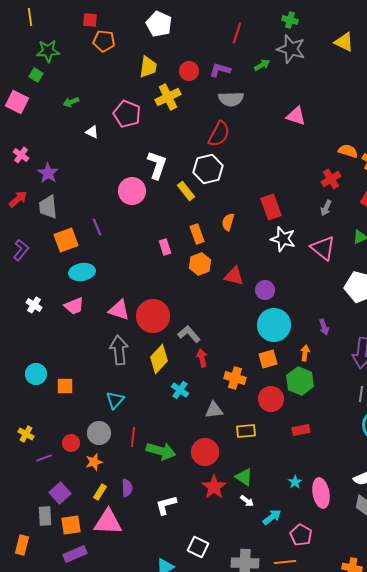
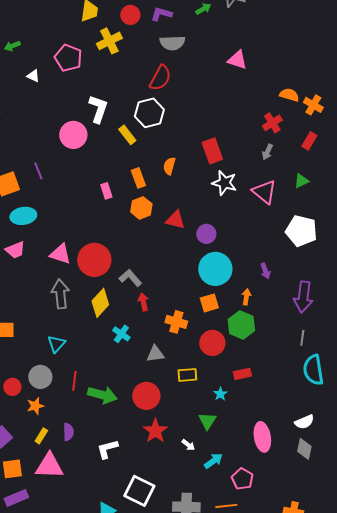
green triangle: (244, 477) -> (207, 421), moved, turned 30
cyan star: (295, 482) -> (220, 394), moved
white square: (198, 547) -> (139, 491), size x1.4

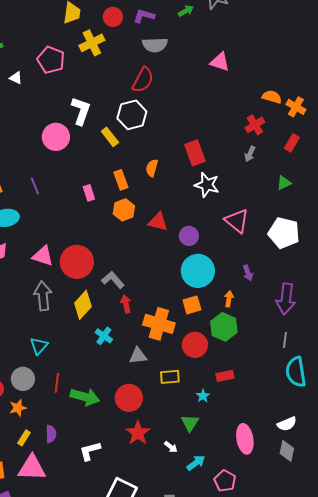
purple line: (38, 171) -> (35, 186), moved
pink triangle: (264, 192) -> (237, 221), moved
orange cross: (176, 322) -> (159, 324), size x1.4

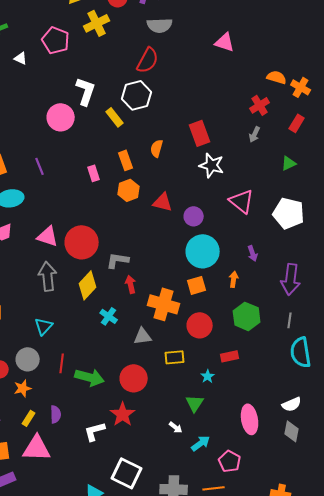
gray L-shape: (113, 280) -> (118, 260), turned -40
green hexagon: (224, 327) -> (247, 316), moved
red star: (138, 433) -> (123, 414), moved

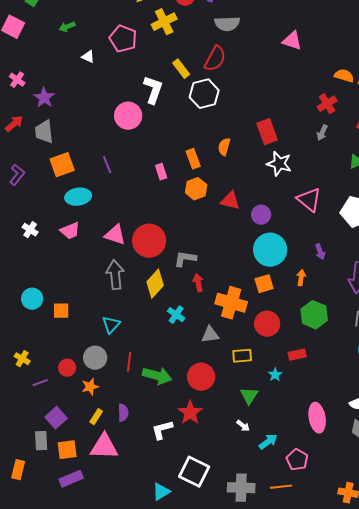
yellow rectangle: (115, 117) -> (181, 69), moved
green triangle: (195, 403) -> (249, 396), moved

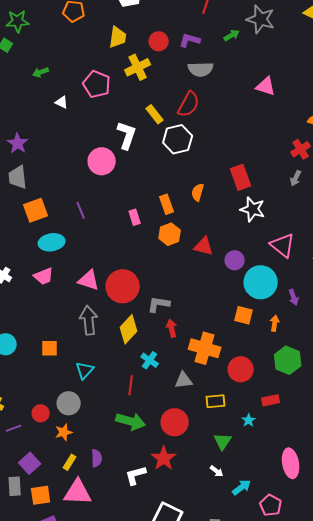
cyan circle: (270, 250) -> (261, 282), moved
orange square: (264, 284) -> (244, 315), moved, turned 30
orange square: (61, 311) -> (50, 348), moved
red line: (129, 362) -> (131, 385), moved

